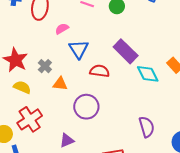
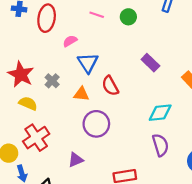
purple rectangle: (126, 51) -> (150, 63), moved, size x0.7
red semicircle: (100, 71) -> (110, 86), turned -126
cyan diamond: (148, 74) -> (160, 113), moved, turned -70
orange triangle: (60, 84) -> (81, 94), moved

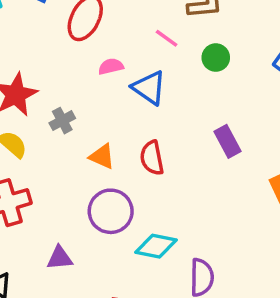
blue triangle: (88, 63) -> (149, 88), moved, turned -40
cyan diamond: (160, 113) -> (156, 246), moved

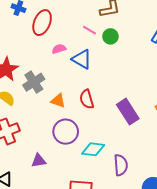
green circle: (216, 58) -> (110, 36), moved
gray cross: (62, 121) -> (34, 82), size x1.5
purple rectangle: (228, 141) -> (128, 112), moved, size x1.4

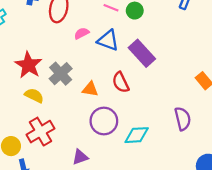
purple rectangle: (128, 112) -> (142, 53), moved
purple semicircle: (121, 165) -> (183, 119), moved

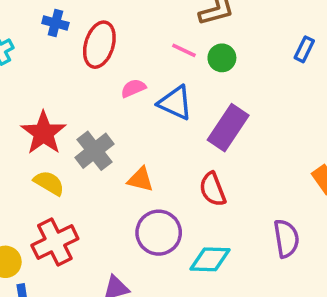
purple rectangle: (142, 53) -> (228, 128), turned 72
red semicircle: (121, 82) -> (213, 189), moved

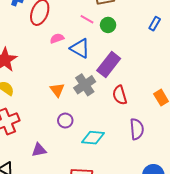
gray cross: (94, 151) -> (85, 85), moved
orange triangle: (140, 179) -> (57, 90), turned 35
red semicircle: (213, 189) -> (120, 95), moved
purple circle: (159, 233) -> (65, 121), size x0.6

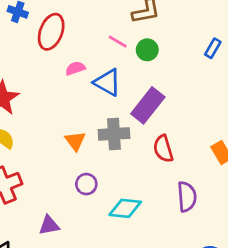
gray cross: (85, 85) -> (114, 134), turned 30

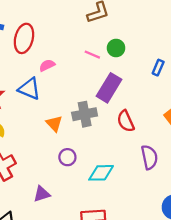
pink line: (118, 42) -> (92, 55), moved
blue rectangle: (213, 48) -> (158, 68), moved
green circle: (147, 50) -> (116, 48), moved
blue triangle: (107, 82) -> (29, 89), moved

